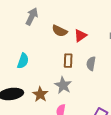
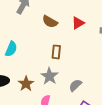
red triangle: (80, 36) -> (78, 23), moved
gray semicircle: (91, 64) -> (75, 85), moved, turned 32

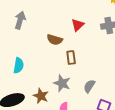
brown semicircle: (50, 22) -> (55, 40), moved
brown rectangle: (56, 52) -> (71, 57), moved

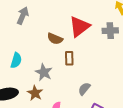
red triangle: (78, 25) -> (79, 27), size x1.6
gray star: (62, 83) -> (44, 72), moved

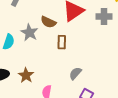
gray star: (44, 72) -> (29, 33), moved

